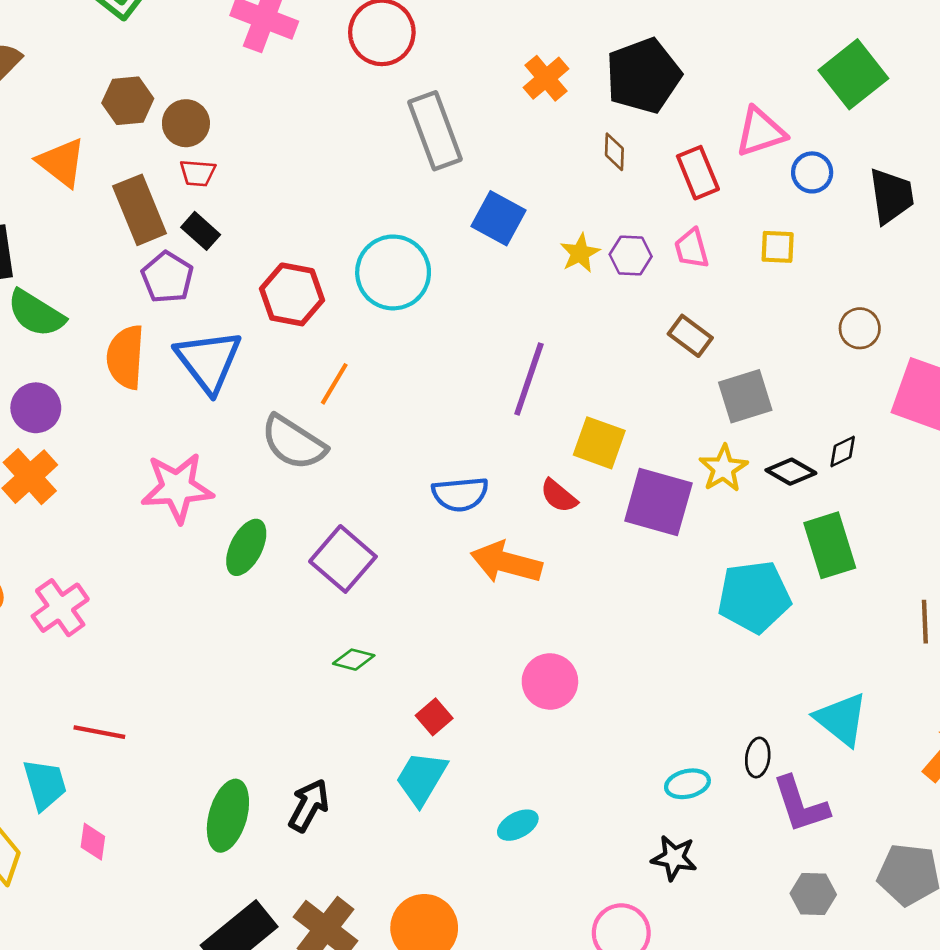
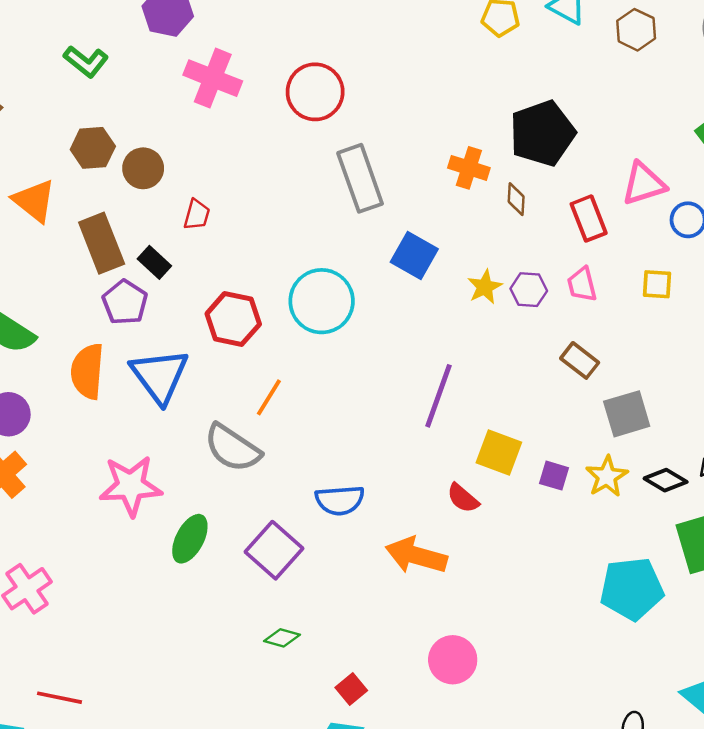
orange cross: (546, 78) -> (469, 168), moved, turned -33
red trapezoid: (198, 173) -> (197, 215), moved, turned -80
blue semicircle: (460, 494) -> (340, 500), moved
purple square: (658, 502) -> (554, 476), moved, size x0.5

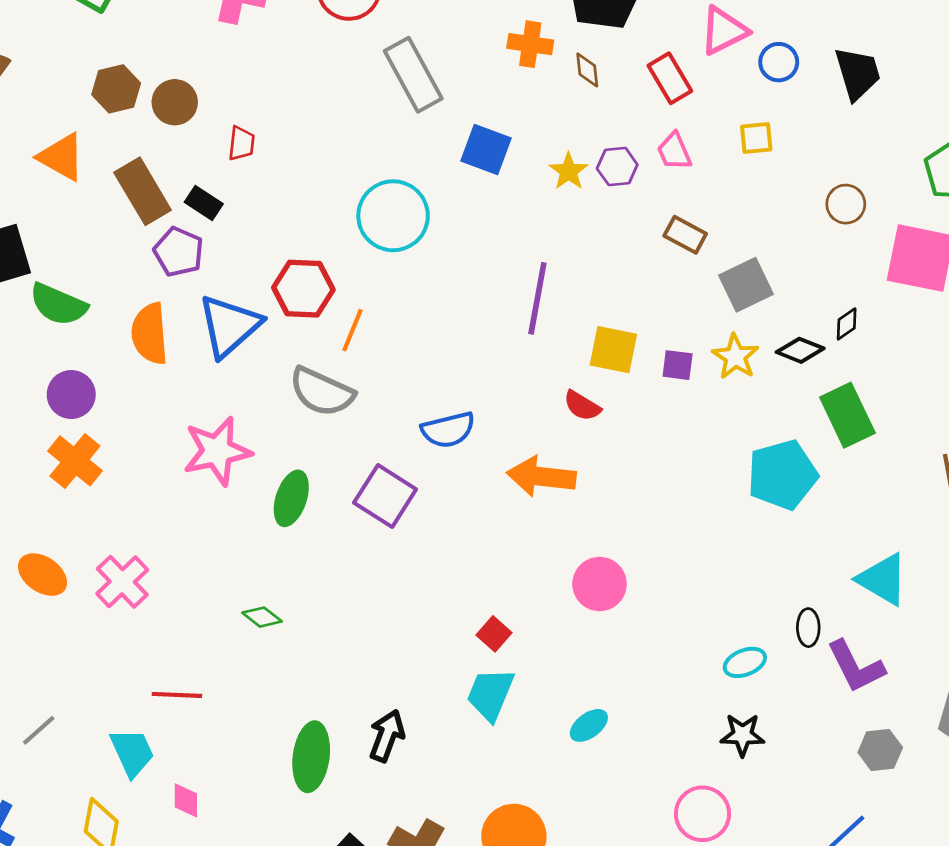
red hexagon: (233, 319) -> (303, 289), moved
blue triangle: (160, 376) -> (229, 326), turned 34
green diamond: (282, 638) -> (262, 617), moved, turned 32

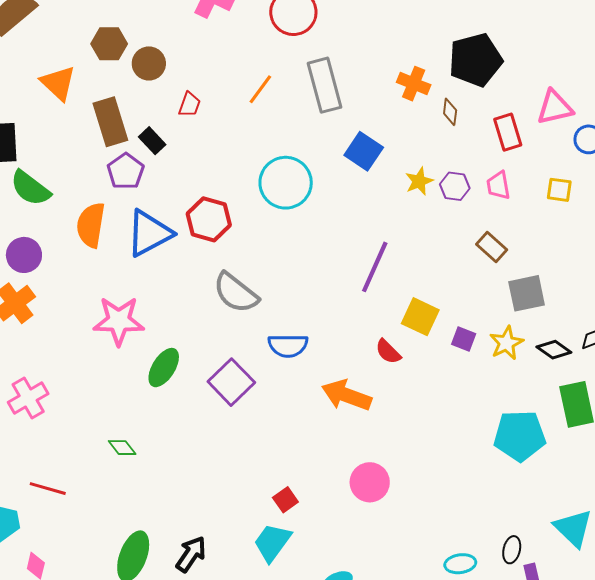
orange line: (352, 330) -> (260, 89), moved
gray semicircle: (322, 392) -> (236, 293), moved

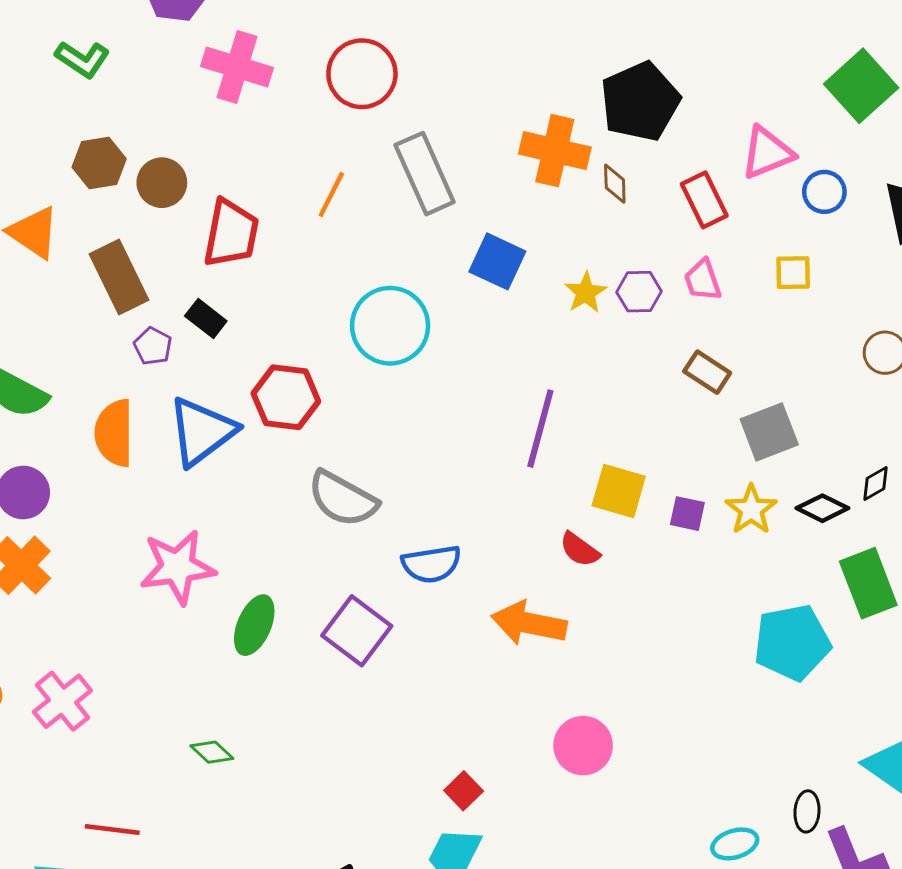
orange cross: (414, 84) -> (555, 151), size x1.4
red trapezoid: (190, 105) -> (231, 233), size x1.8
black rectangle: (152, 141) -> (206, 319), moved
purple pentagon: (126, 171) -> (153, 346), size x0.7

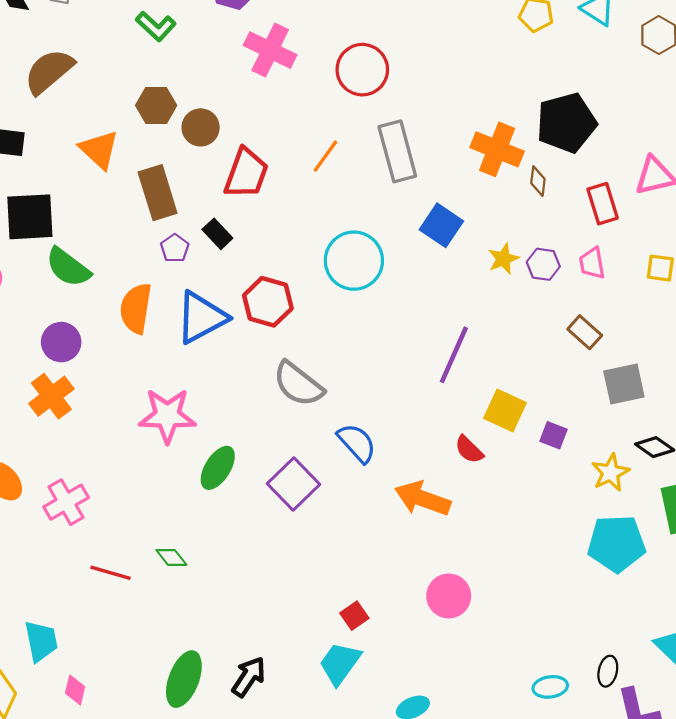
yellow star: (751, 509) -> (610, 473), moved
blue semicircle: (431, 564) -> (357, 443), turned -132
red line: (112, 830) -> (111, 573), moved

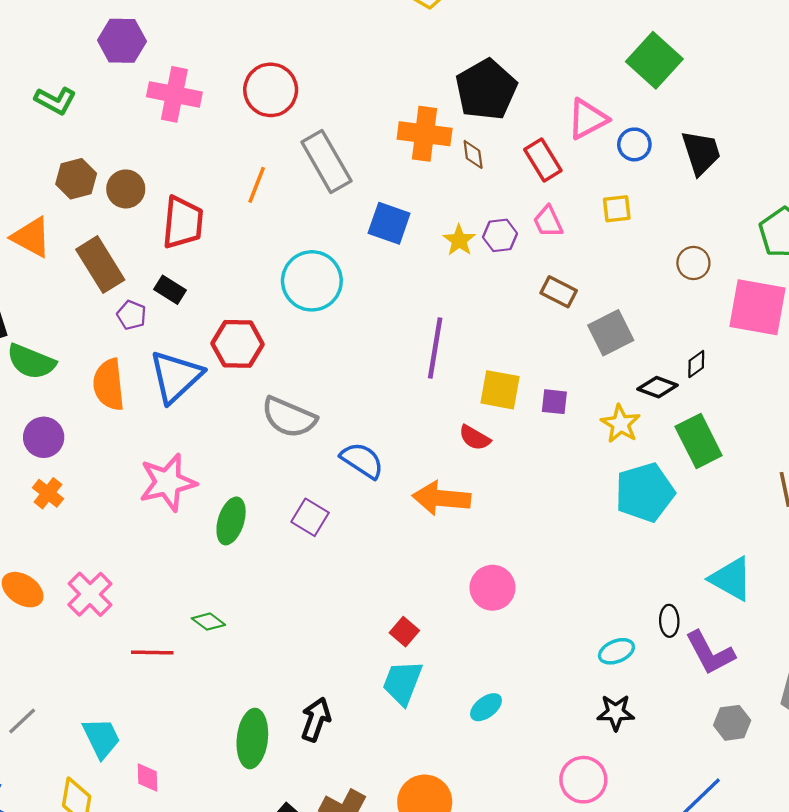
orange cross: (51, 396) -> (48, 493), size x0.7
purple square: (294, 484) -> (310, 517), size x0.7

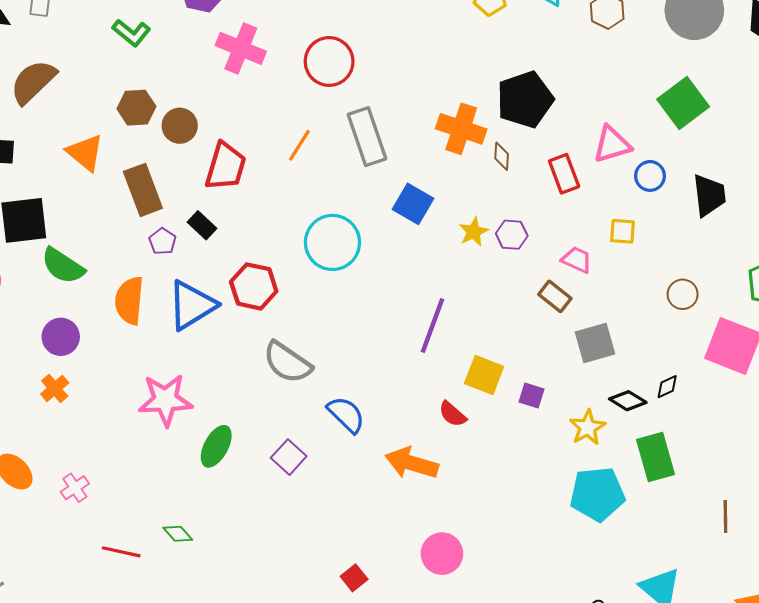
pink trapezoid: (548, 222) -> (577, 260), moved, turned 128
pink cross: (90, 594) -> (75, 488), size x0.7

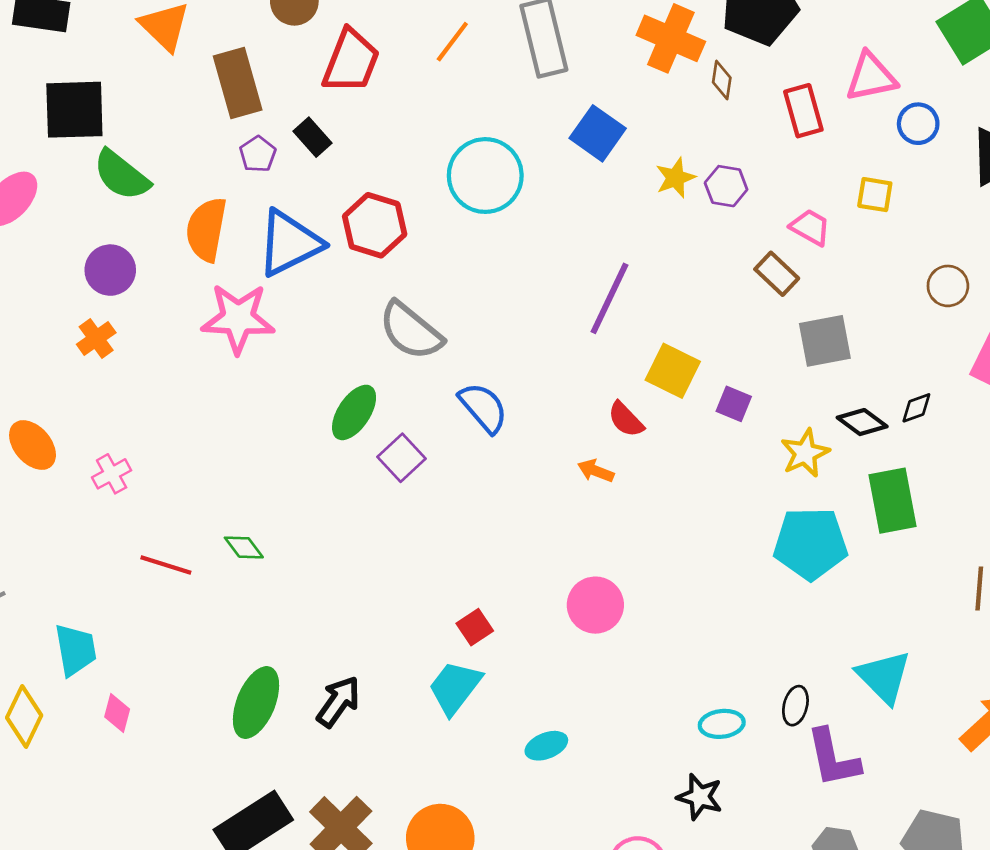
pink star: (165, 400) -> (238, 318), moved
green ellipse: (216, 446) -> (354, 412), moved
orange arrow: (412, 463) -> (596, 471), moved, size x0.5

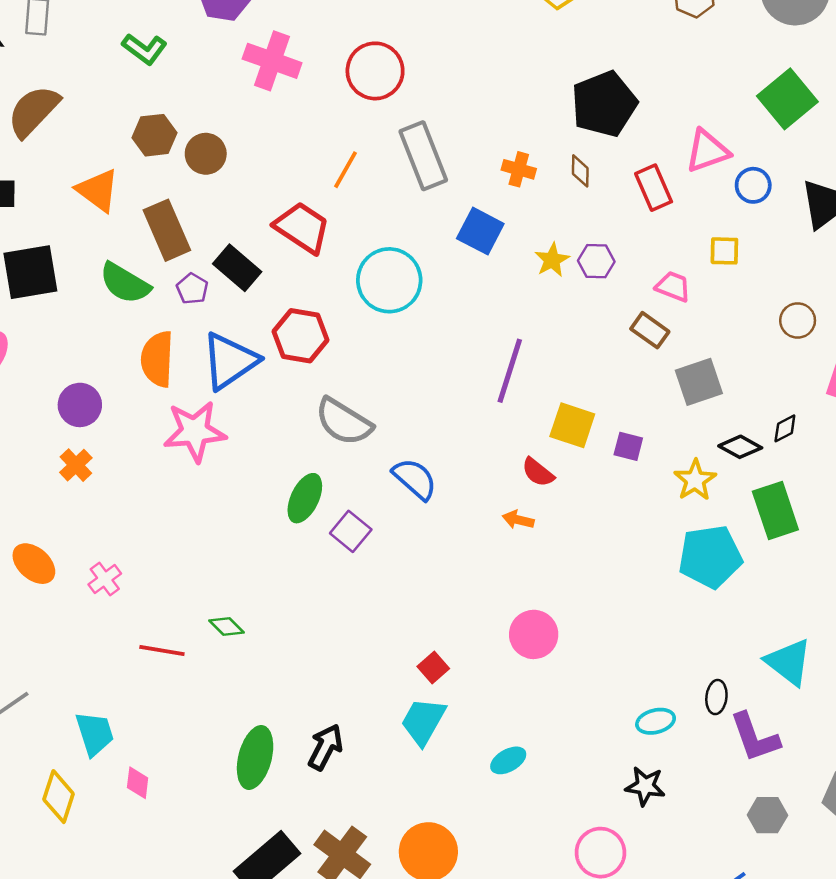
orange cross: (671, 38) -> (519, 169), moved, size x0.6
red trapezoid: (351, 61) -> (302, 228), moved, turned -70
black rectangle: (312, 137) -> (237, 268), size x1.4
green semicircle: (121, 175) -> (125, 283), moved

